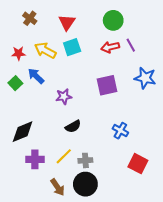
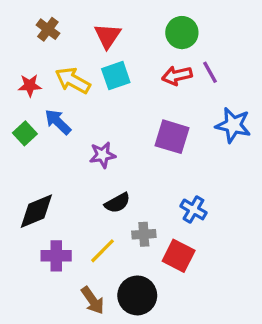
purple square: (107, 85) -> (172, 137), turned 30
gray cross: (85, 160) -> (144, 234), moved
red square: (138, 164) -> (179, 256), moved

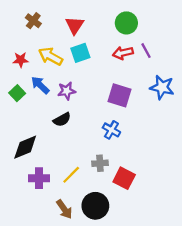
purple star: (103, 155) -> (67, 91), moved
black semicircle: (117, 203) -> (62, 120), moved
blue cross: (193, 209) -> (111, 130), moved

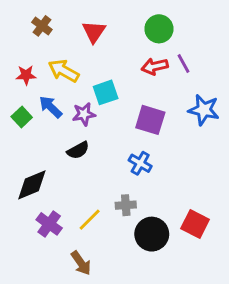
cyan square: (80, 53) -> (106, 92), moved
purple cross: (39, 178) -> (49, 224), turned 36
red square: (124, 178) -> (195, 224), moved
black circle: (95, 206) -> (152, 234), moved

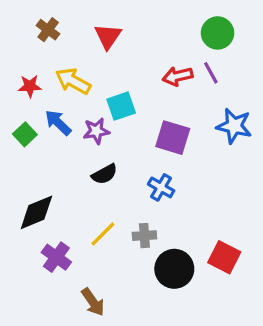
green circle: (159, 29) -> (218, 33), moved
black semicircle: (78, 150) -> (105, 174), moved
yellow line: (90, 220) -> (103, 234), moved

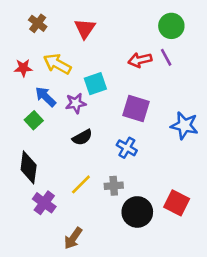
blue star: (234, 126) -> (184, 125), moved
green square: (25, 134) -> (34, 120), moved
black diamond: (36, 212) -> (29, 167), turned -60
brown arrow: (93, 302) -> (73, 238), turned 70

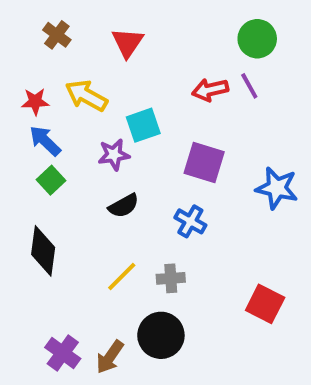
blue arrow: (46, 97) -> (45, 141), moved
purple cross: (44, 203) -> (63, 353), moved
black circle: (137, 212) -> (161, 335), moved

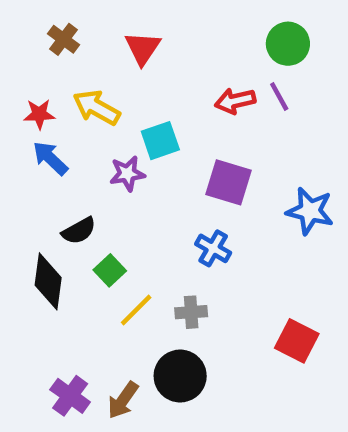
green square: (51, 180) -> (110, 270), moved
black semicircle: (124, 206) -> (79, 231), moved

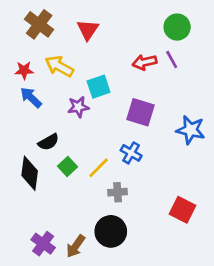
brown cross: (63, 39) -> (39, 24), size x1.5
yellow line: (136, 310) -> (99, 168), moved

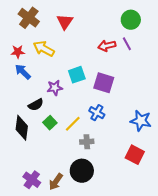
cyan square: (99, 87) -> (77, 75), moved
purple star: (78, 107) -> (55, 88), moved
blue star: (191, 130) -> (141, 121), moved

